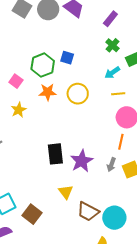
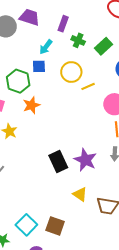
purple rectangle: (110, 19) -> (63, 24), moved
cyan arrow: (112, 73) -> (46, 47), moved
yellow circle: (78, 94) -> (71, 72), moved
yellow line: (118, 94) -> (88, 86), moved

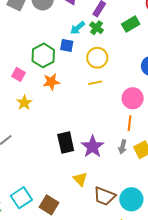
green cross: (78, 40) -> (97, 28), moved
green rectangle: (103, 46) -> (131, 24), moved
yellow line: (88, 86) -> (95, 83), moved

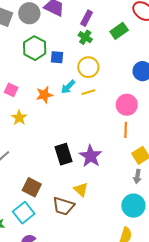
cyan arrow: (77, 28) -> (68, 87), moved
green hexagon: (43, 55) -> (35, 48), moved
gray arrow: (123, 147) -> (137, 176), moved
brown trapezoid: (104, 196) -> (63, 206), moved
brown square: (49, 205) -> (32, 187), moved

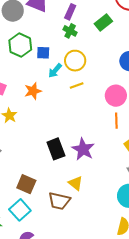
cyan arrow: (68, 87) -> (55, 71), moved

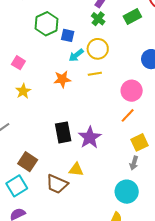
orange star: (33, 91) -> (62, 79), moved
orange line: (116, 121) -> (128, 115), turned 35
yellow triangle: (75, 183) -> (76, 170), turned -42

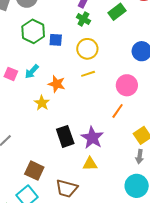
cyan arrow: (76, 55) -> (32, 72), moved
orange star: (62, 79) -> (57, 84), turned 30
yellow star: (23, 91) -> (42, 103), moved
orange line: (128, 115) -> (118, 111), moved
yellow triangle: (76, 170) -> (90, 164), moved

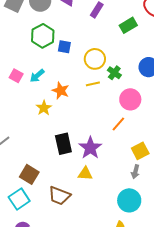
green cross: (83, 19) -> (114, 73), moved

